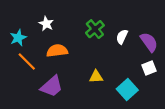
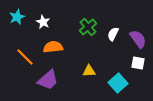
cyan star: (18, 38) -> (17, 17), moved
white square: (149, 68) -> (138, 63), turned 32

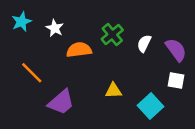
orange semicircle: (53, 47) -> (79, 50), moved

